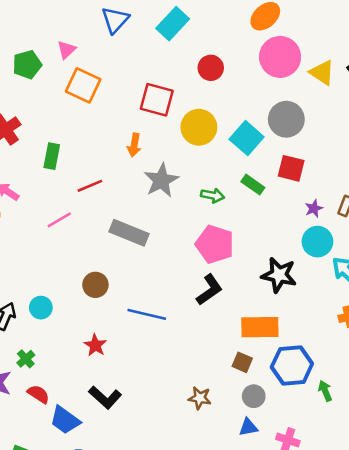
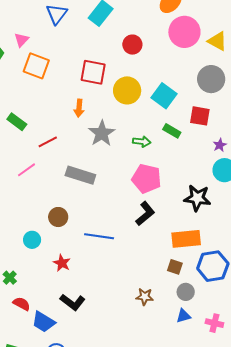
gray circle: (286, 119) -> (211, 79), moved
green rectangle: (52, 156) -> (17, 122), turned -60
cyan circle: (41, 308) -> (32, 240), moved

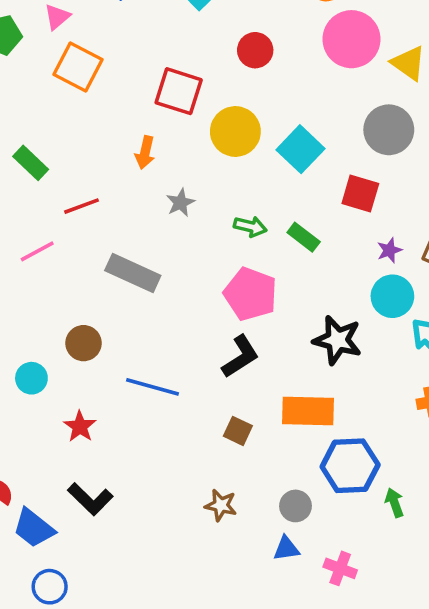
green rectangle: (172, 131) -> (304, 237), moved
gray star: (102, 133) -> (180, 203), size x0.6
brown square: (175, 267) -> (238, 431), moved

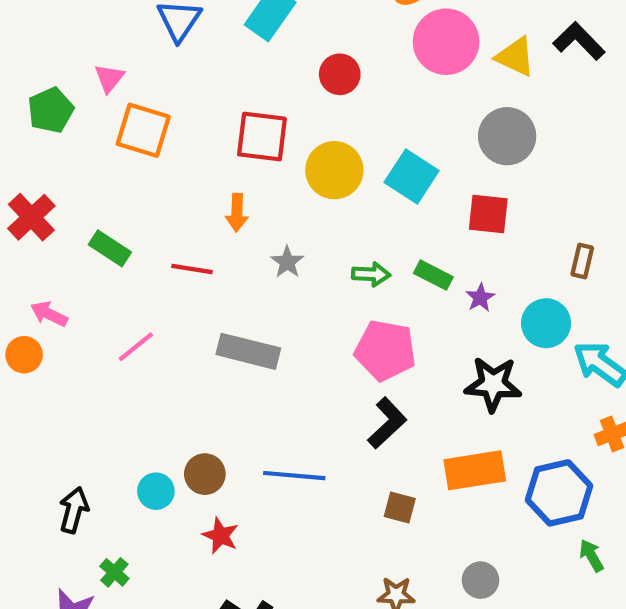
red line: (81, 206) -> (192, 269), moved, turned 40
purple star: (389, 250) -> (480, 298), moved
brown circle: (84, 343) -> (205, 474), moved
blue hexagon: (350, 466) -> (559, 493), moved

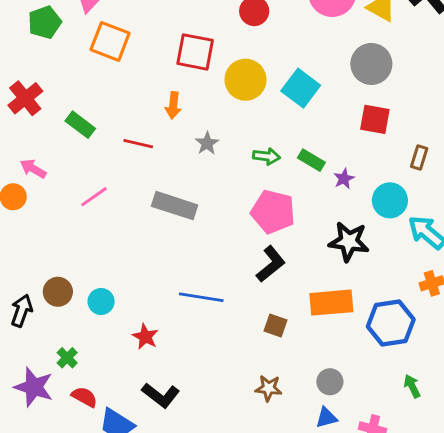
red square: (488, 214) -> (375, 119), moved
brown circle: (205, 474) -> (58, 292), moved
black arrow: (74, 510) -> (22, 311), moved
green arrow: (591, 556) -> (412, 386), moved

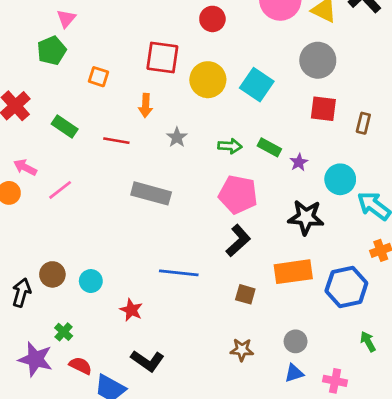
green pentagon: (45, 22) -> (52, 51), moved
orange square: (110, 41) -> (99, 77), moved, size x0.6
brown rectangle: (419, 158) -> (363, 123), moved
pink line: (94, 197) -> (60, 190), moved

